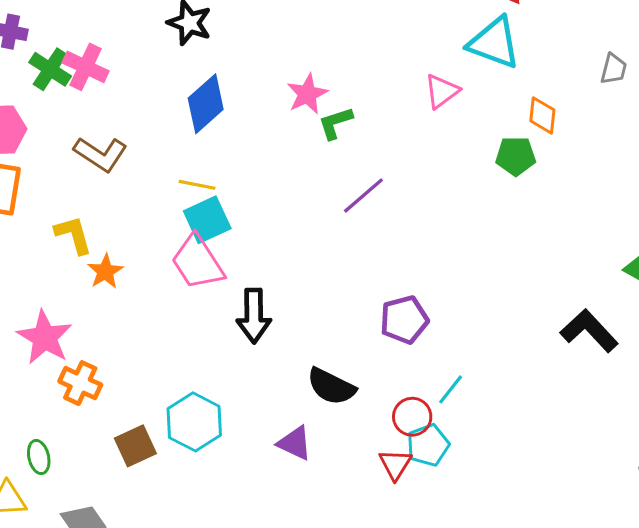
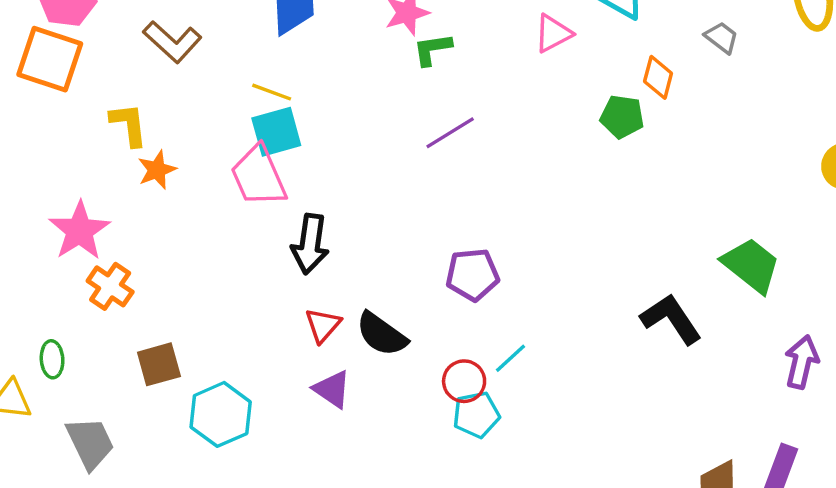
gray trapezoid: (614, 69) -> (722, 37), moved, turned -76
cyan hexagon: (194, 422) -> (221, 414), moved
red triangle: (395, 464) -> (323, 325), moved

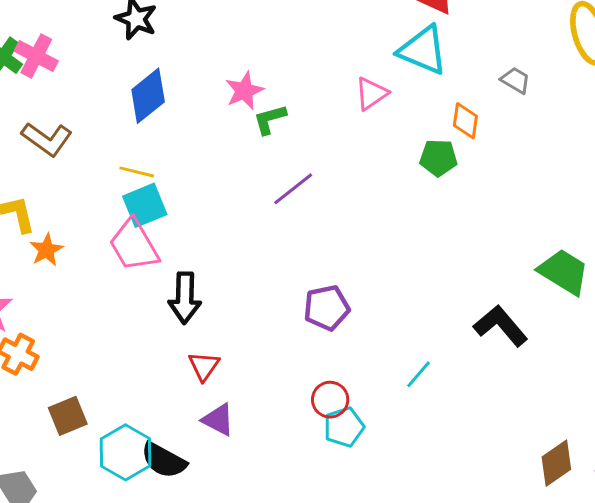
black semicircle: (382, 334) -> (164, 460), moved
cyan line: (511, 358) -> (419, 374), moved

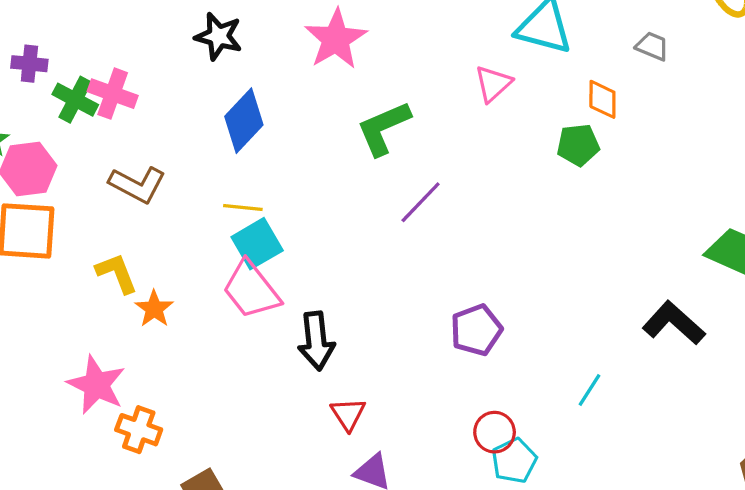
pink star: (244, 91) -> (336, 39), moved, size x1.4
green L-shape: (270, 119) -> (384, 128), size x1.5

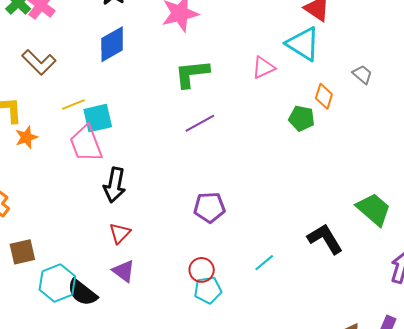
yellow line: (243, 208) -> (73, 104), moved, turned -45

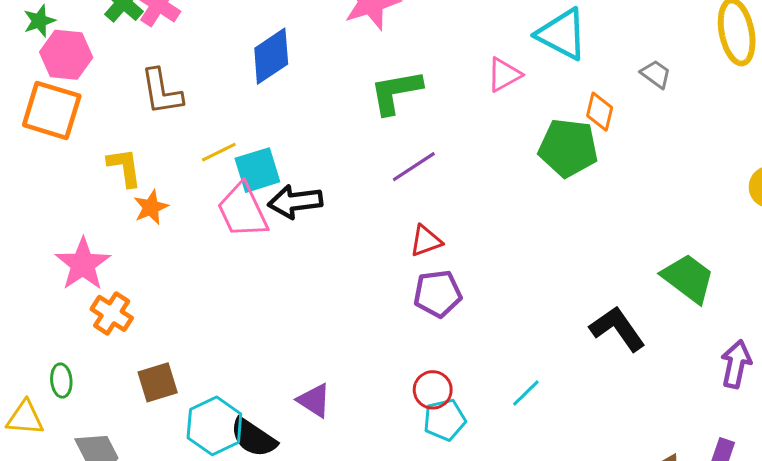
brown L-shape: (39, 62) -> (162, 92), turned 40
green pentagon: (302, 118) -> (568, 148), size x1.5
black arrow: (115, 185) -> (295, 202), moved, turned 76
red triangle: (120, 233) -> (426, 241), moved, turned 30
cyan line: (264, 263) -> (526, 393), moved

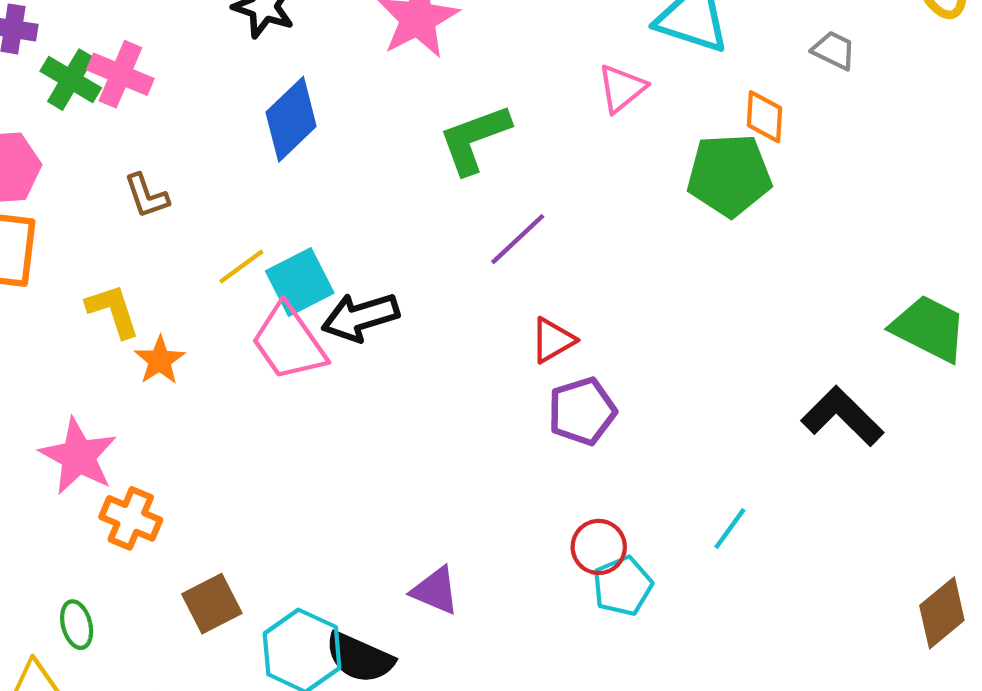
brown L-shape: (162, 92) -> (146, 196), size x0.7

